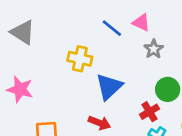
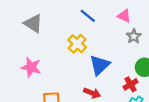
blue line: (112, 28) -> (88, 16), moved
yellow cross: (80, 59) -> (77, 44), turned 30

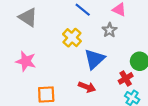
gray star: (134, 36) -> (110, 30), moved

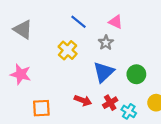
blue triangle: (94, 59) -> (104, 72), moved
red cross: (126, 78) -> (110, 103), moved

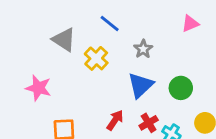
pink triangle: (116, 22) -> (190, 23), moved, turned -48
gray triangle: (23, 29) -> (64, 40), moved
red arrow: (83, 100) -> (115, 120), turned -77

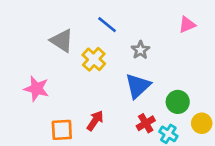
green circle: (181, 88) -> (178, 102), moved
red arrow: (115, 120) -> (95, 121), moved

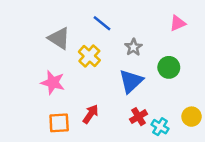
pink star: (36, 89) -> (53, 83), moved
green circle: (178, 102) -> (169, 67), moved

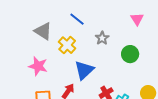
pink triangle: (178, 23) -> (137, 19), turned -40
blue triangle: (131, 81) -> (84, 70), moved

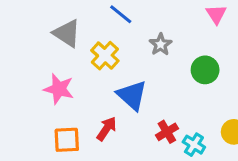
blue triangle: (84, 70) -> (132, 95), turned -35

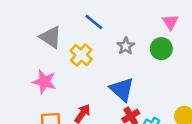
green circle: (205, 70) -> (161, 49), moved
blue triangle: (132, 95) -> (122, 89), moved

